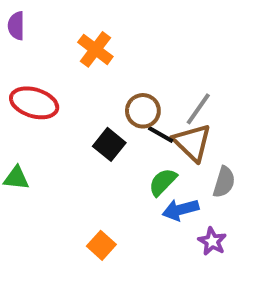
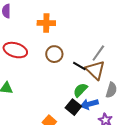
orange cross: (95, 49) -> (46, 23), turned -36
brown circle: (143, 111) -> (54, 54), moved
black square: (109, 144) -> (73, 107), moved

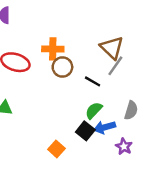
orange cross: (46, 23) -> (53, 49), moved
brown triangle: (95, 70) -> (112, 48), moved

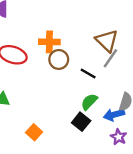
blue arrow: (105, 127) -> (114, 115), moved
orange square: (56, 149) -> (34, 132), moved

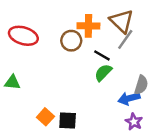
orange cross: (49, 42) -> (88, 26), moved
green semicircle: (89, 102) -> (103, 73), moved
black square: (81, 122) -> (68, 120), moved, turned -36

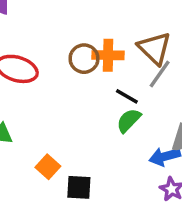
brown circle: (71, 41) -> (84, 59), moved
orange square: (45, 117) -> (48, 167), moved

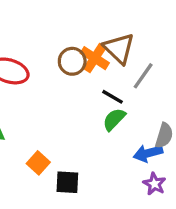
brown triangle: (154, 48) -> (119, 48), moved
orange cross: (108, 55) -> (95, 58), turned 32

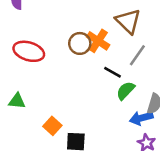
brown triangle: (119, 48) -> (128, 21), moved
green semicircle: (114, 119) -> (126, 91), moved

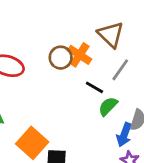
blue arrow: (141, 118) -> (124, 135), turned -55
orange square: (52, 126) -> (32, 143), size x1.6

